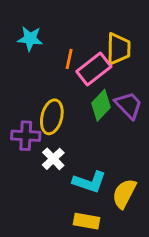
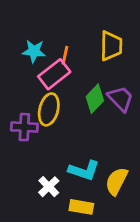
cyan star: (30, 39) -> (34, 51), moved
pink rectangle: (94, 69) -> (54, 74), moved
white cross: (53, 159) -> (49, 187), moved

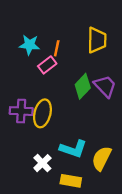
pink rectangle: (54, 74) -> (47, 65), size x0.7
yellow ellipse: (49, 109) -> (42, 113), moved

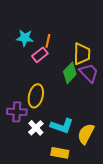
yellow trapezoid: (97, 40) -> (82, 54), moved
purple cross: (21, 111) -> (17, 112), moved
white cross: (42, 163) -> (36, 128), moved

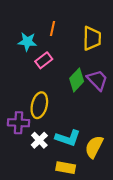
orange line: (48, 41) -> (52, 28), moved
yellow trapezoid: (82, 54) -> (92, 38), moved

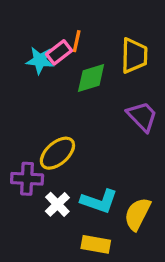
pink rectangle: (44, 60) -> (59, 52), moved
green diamond: (77, 80) -> (91, 78), moved, turned 30
yellow ellipse: (39, 105) -> (57, 153), turned 35

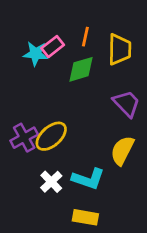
orange line: (77, 41) -> (85, 37), moved
purple cross: (27, 179) -> (24, 138), moved, turned -32
yellow semicircle: (137, 214) -> (122, 150), moved

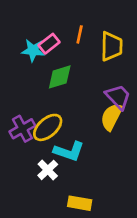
green diamond: (81, 69) -> (60, 77), moved
yellow semicircle: (122, 150) -> (111, 117), moved
cyan L-shape: (88, 179) -> (69, 151), moved

